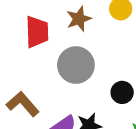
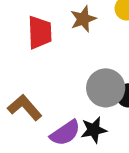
gray circle: (76, 65) -> (106, 88), moved

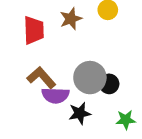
brown L-shape: (25, 107) -> (41, 78), moved
purple semicircle: (65, 133) -> (55, 95), moved, turned 36

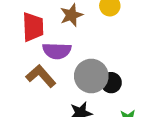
purple semicircle: (55, 95) -> (57, 51), moved

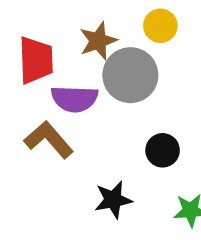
gray circle: (91, 76) -> (130, 75), moved

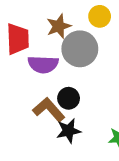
brown L-shape: (49, 140) -> (49, 110), moved
black circle: (163, 150) -> (69, 98), moved

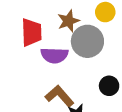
black circle: (69, 98) -> (109, 86), moved

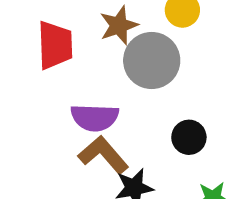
purple semicircle: (54, 55) -> (95, 118), moved

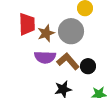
brown star: (119, 25) -> (46, 33), moved
brown L-shape: (103, 155) -> (68, 61), moved

